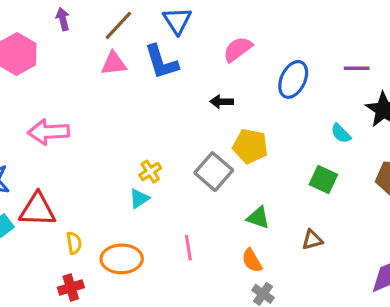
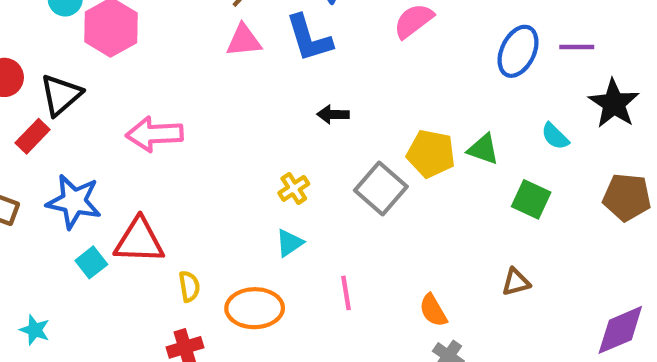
blue ellipse: (293, 79) -> (518, 51), moved
black arrow: (222, 102) -> (333, 114), moved
cyan triangle: (139, 199) -> (289, 243), moved
green triangle: (258, 218) -> (483, 149), moved

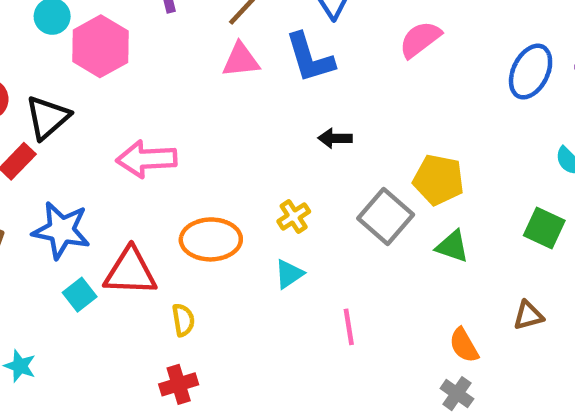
green triangle: (483, 149) -> (452, 246), moved
orange ellipse: (255, 308) -> (211, 239), moved
orange semicircle: (433, 310) -> (464, 345), moved

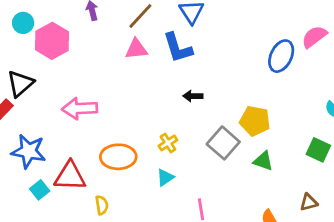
pink semicircle: (420, 39) -> (314, 37), moved
blue ellipse: (531, 72) -> (281, 56), moved

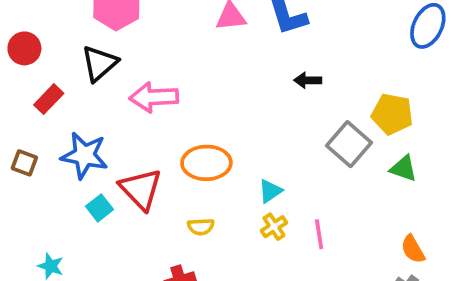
black triangle: (20, 84) -> (99, 63), moved
yellow cross: (168, 143) -> (274, 227), moved
red triangle: (70, 176) -> (141, 189), turned 44
yellow semicircle: (102, 205) -> (201, 227), moved, turned 96

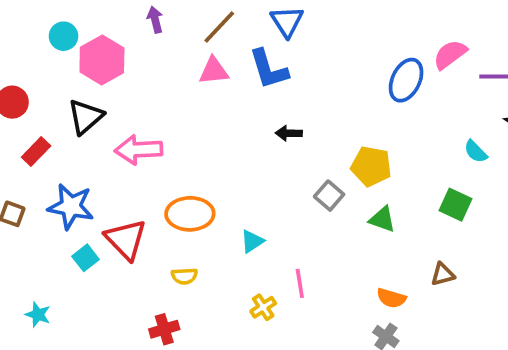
gray square: (349, 144) -> (329, 196), size x0.7
yellow cross: (274, 227) -> (263, 307), moved
orange semicircle: (413, 249) -> (391, 298), turned -44

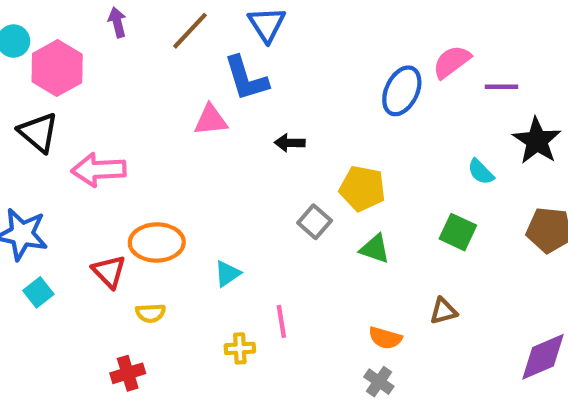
pink triangle: (214, 71) -> (211, 120), moved
black triangle: (85, 117) -> (38, 132), turned -39
black arrow: (289, 133) -> (290, 143), moved
red triangle: (126, 239) -> (109, 272), moved, size x0.7
yellow cross: (263, 307) -> (240, 348), turned 30

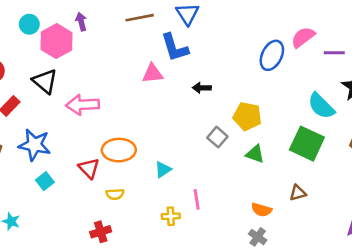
purple arrow: (117, 22) -> (81, 22), moved
brown line: (190, 31) -> (140, 18), turned 36
cyan semicircle: (481, 172) -> (321, 106), size x1.6
green square: (458, 232) -> (307, 144), size x1.5

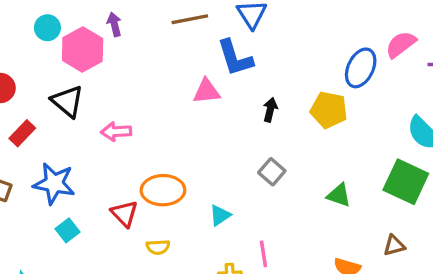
black arrow: (202, 88) -> (270, 110), turned 102
pink arrow: (82, 105) -> (116, 132), size x0.7
yellow pentagon: (247, 116) -> (329, 110), moved
gray square: (217, 137) -> (272, 172), moved

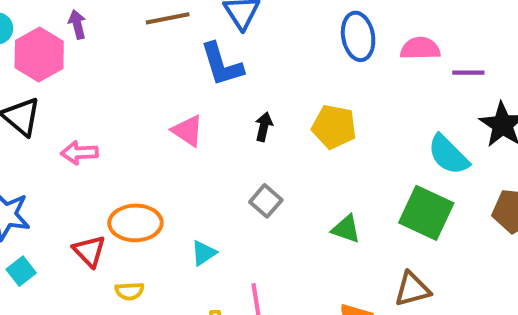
pink semicircle: (401, 44) -> (420, 48), turned 36
blue ellipse: (361, 68) -> (358, 36), moved, turned -36
pink triangle: (207, 91) -> (188, 131), moved, turned 40
brown triangle: (394, 245) -> (412, 289), size x1.4

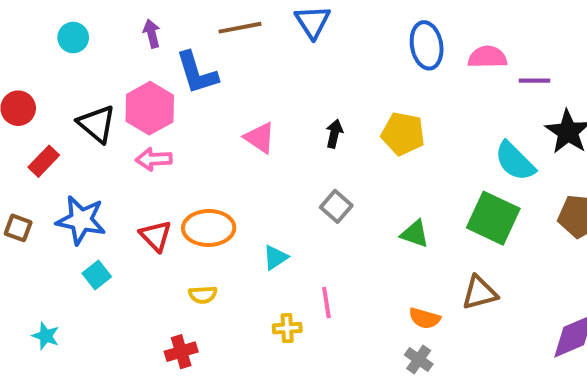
pink hexagon: (39, 54) -> (150, 108), moved
blue L-shape: (222, 65) -> (197, 73), moved
red triangle: (89, 251) -> (156, 236), moved

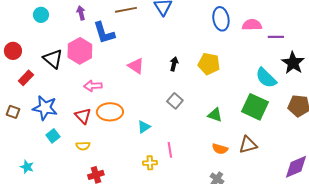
pink arrow: (154, 159) -> (93, 86), moved
yellow semicircle: (203, 295) -> (83, 146), moved
orange semicircle: (425, 318) -> (220, 149), moved

